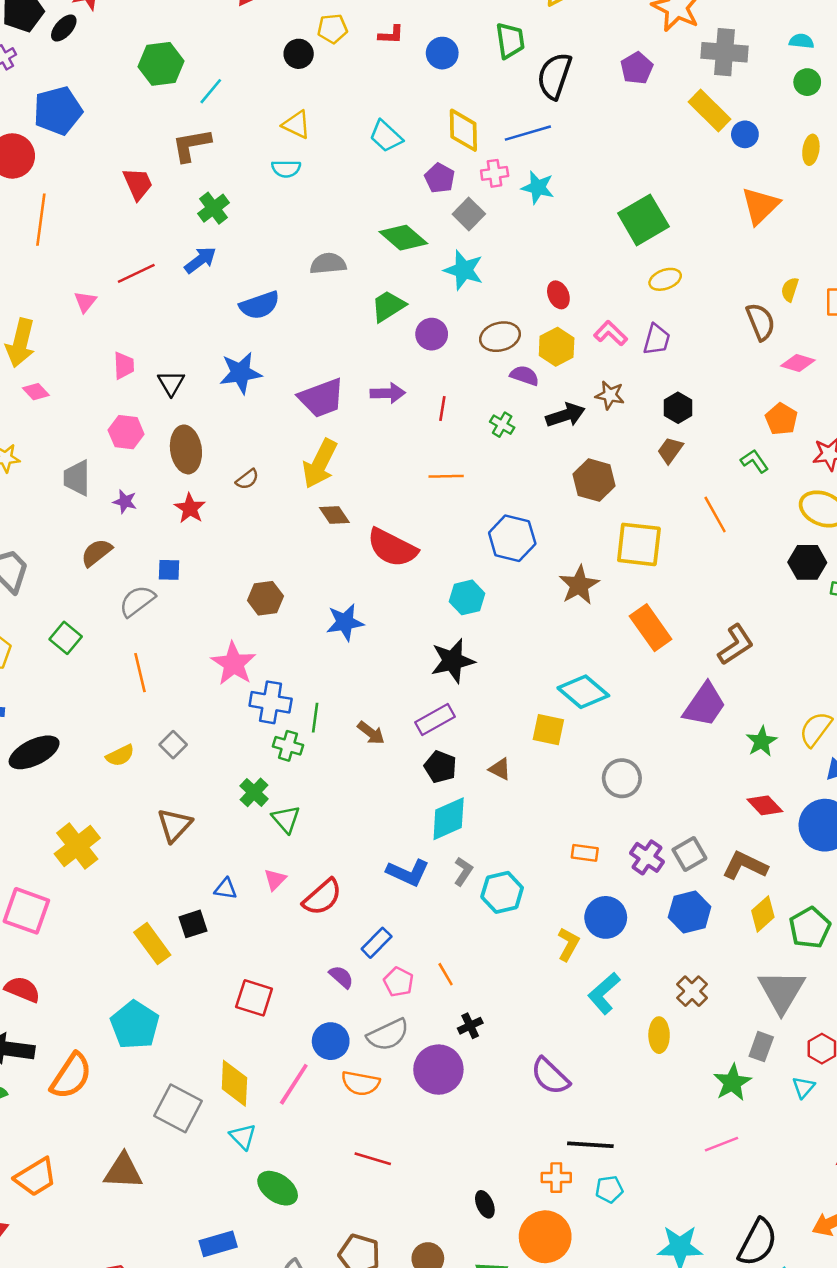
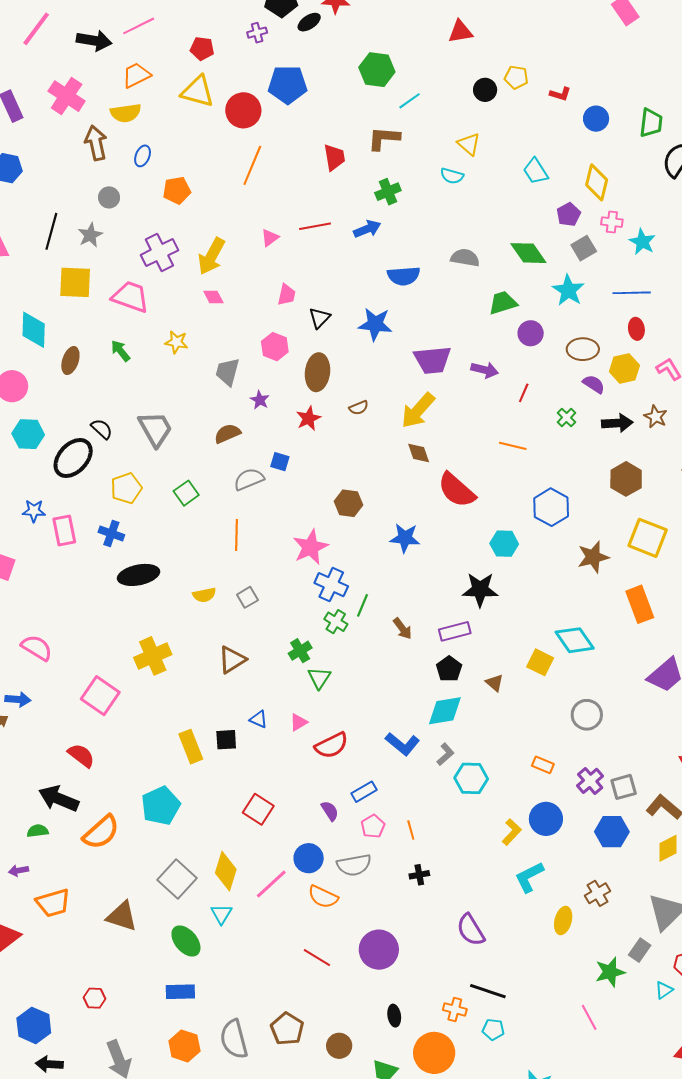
blue line: (528, 133) -> (632, 293), moved
purple circle: (438, 1070) -> (379, 950), moved
pink line: (722, 1144) -> (589, 1017), turned 68
green ellipse: (278, 1188) -> (186, 941), moved

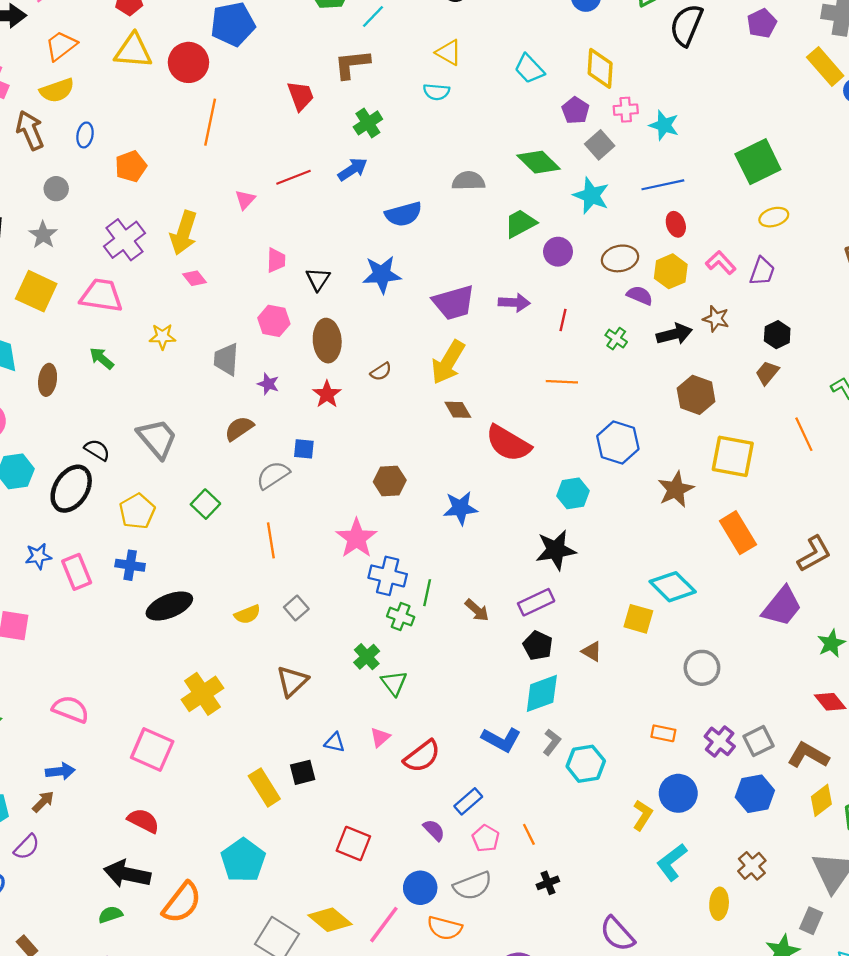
yellow square: (75, 282) -> (36, 291), turned 33
yellow diamond: (226, 871) -> (330, 920), turned -57

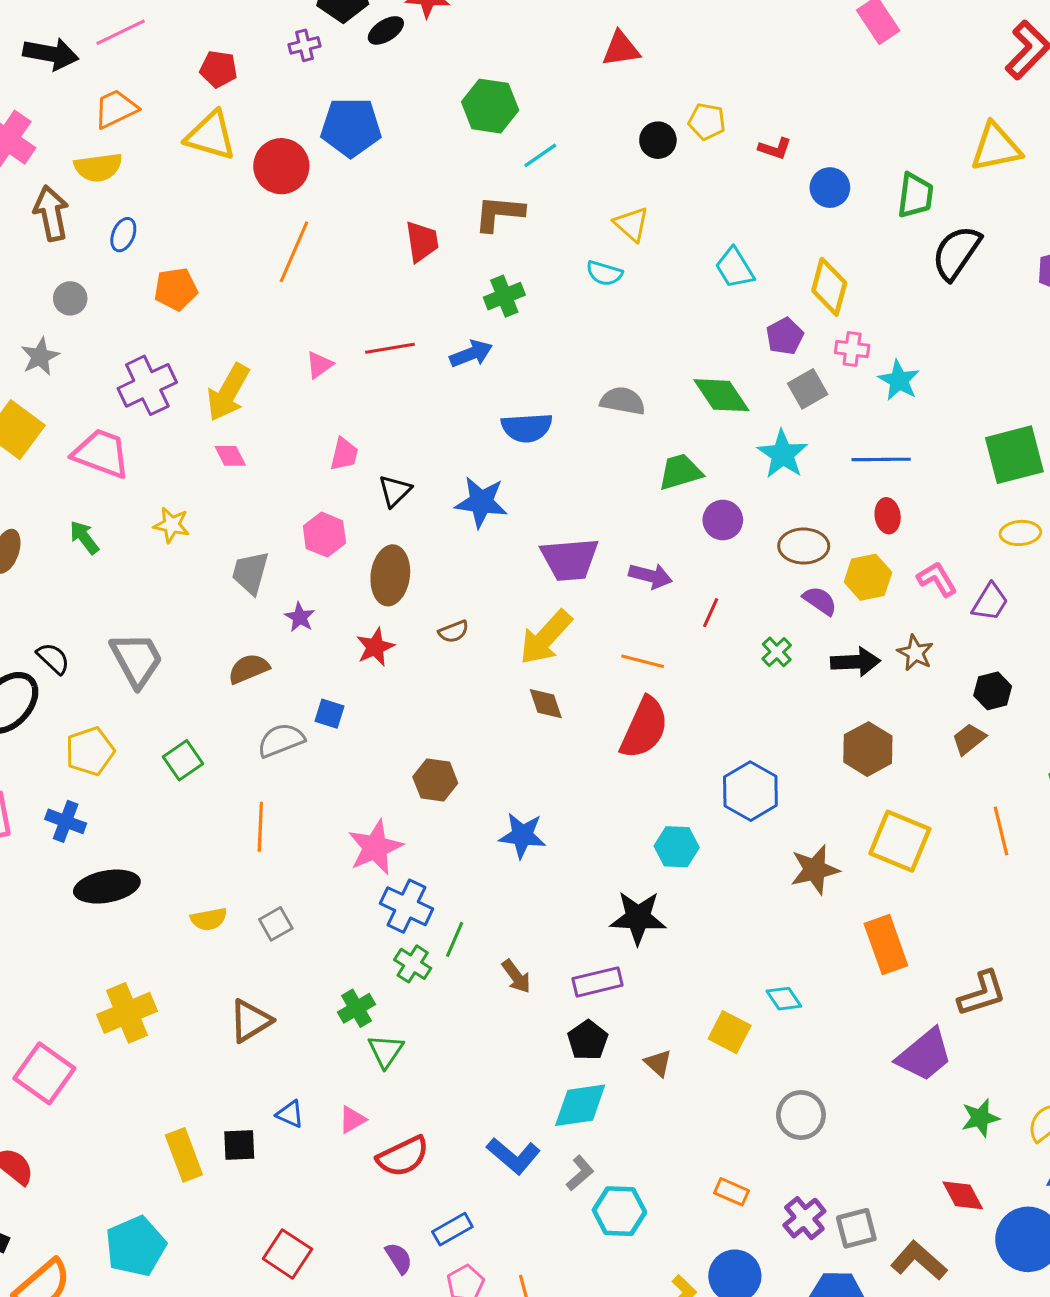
orange line: (562, 382) -> (643, 661), moved
red semicircle: (508, 443) -> (644, 728), moved, turned -108
cyan diamond: (673, 587) -> (784, 999), size x0.6

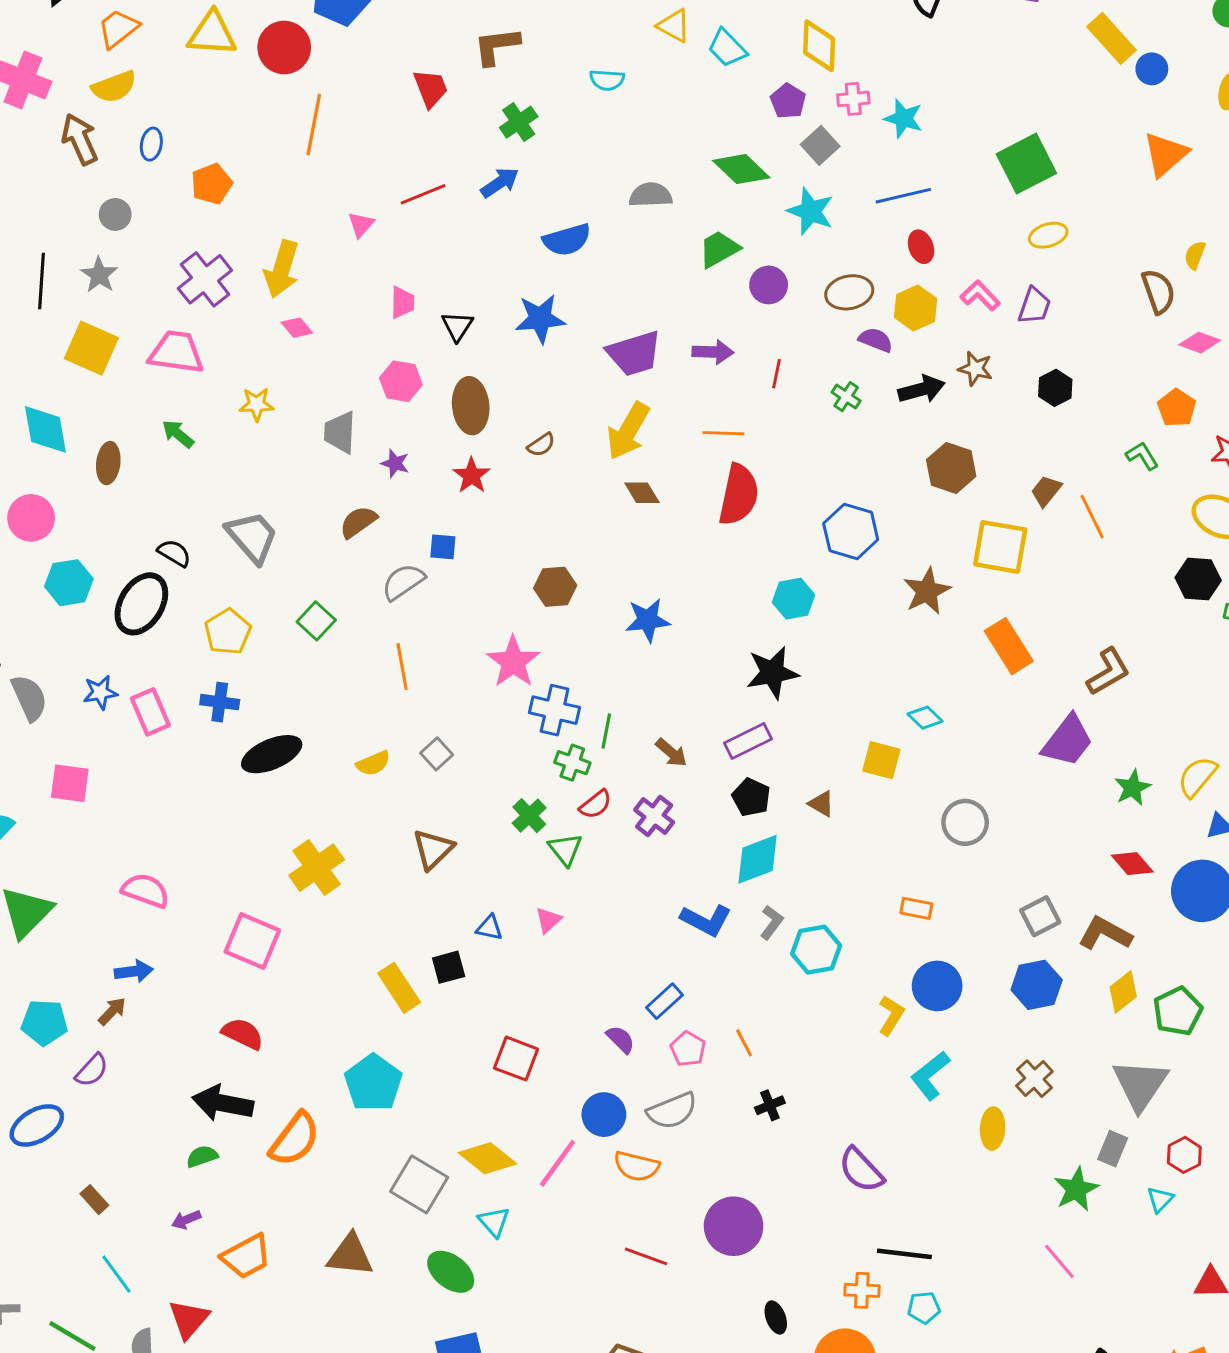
yellow triangle: (631, 224) -> (674, 26), moved
brown trapezoid: (969, 739) -> (1046, 491), moved
red semicircle: (403, 1156) -> (595, 804), moved, size x0.7
purple cross: (804, 1218) -> (654, 816), moved

